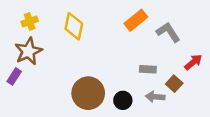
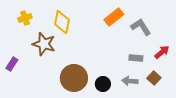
brown star: (28, 51) -> (44, 44), moved, turned -30
gray rectangle: (148, 69) -> (136, 58), moved
brown square: (174, 84) -> (154, 78), moved

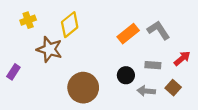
orange rectangle: (114, 17) -> (128, 34), moved
yellow diamond: (62, 22) -> (70, 25), turned 40
black circle: (103, 84) -> (126, 75), moved

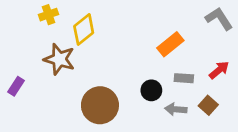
yellow cross: (28, 20) -> (49, 15), moved
gray L-shape: (159, 30) -> (219, 19), moved
orange rectangle: (128, 34) -> (170, 44), moved

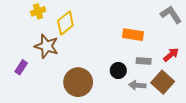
orange rectangle: (170, 44) -> (133, 35), turned 48
purple rectangle: (16, 86) -> (21, 67), moved
brown square: (208, 105) -> (163, 82), size x1.5

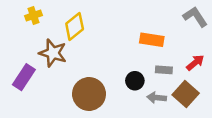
yellow cross: (38, 11) -> (34, 16), moved
purple rectangle: (21, 67) -> (24, 77), size x1.5

